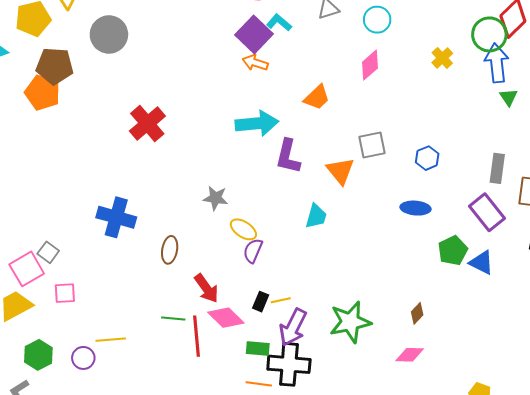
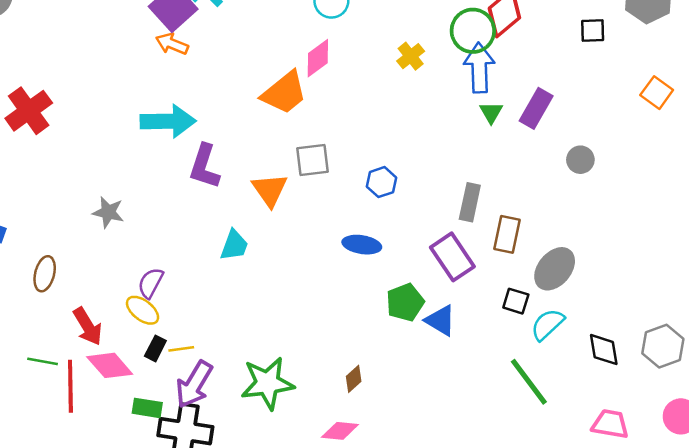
orange trapezoid: (317, 97) -> (284, 93), moved, size x1.4
yellow ellipse: (243, 229) -> (143, 310), moved

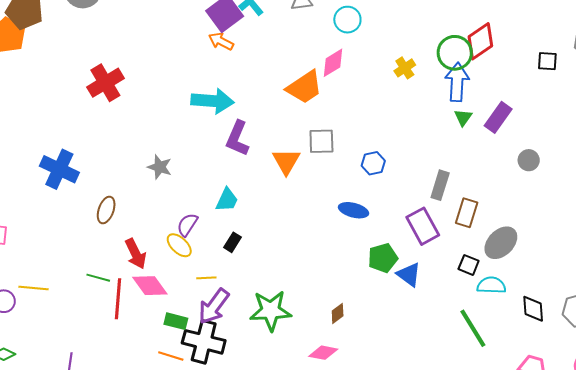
cyan trapezoid: (234, 245) -> (227, 200), moved
cyan semicircle: (548, 324) -> (491, 285), turned 40
black rectangle: (155, 348) -> (232, 242), moved

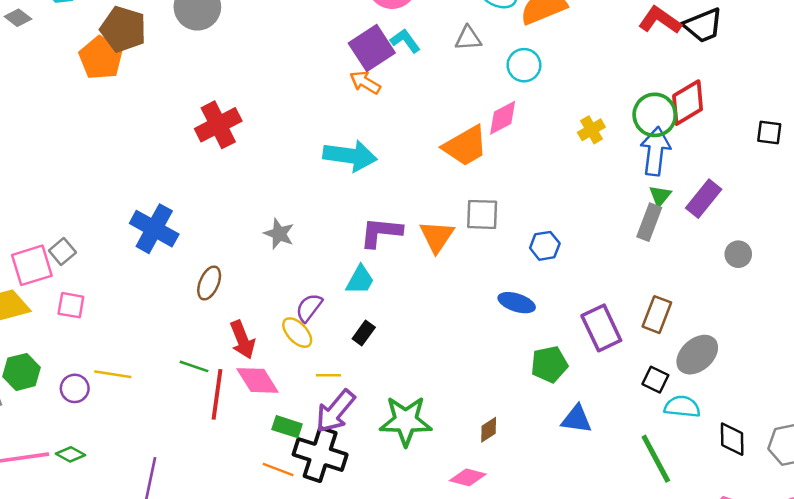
purple L-shape: (237, 138) -> (381, 232), moved, turned 69
gray rectangle: (440, 185) -> (649, 222), moved
blue triangle: (409, 275) -> (577, 419), moved, turned -32

